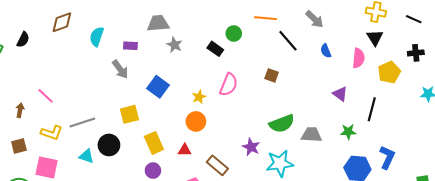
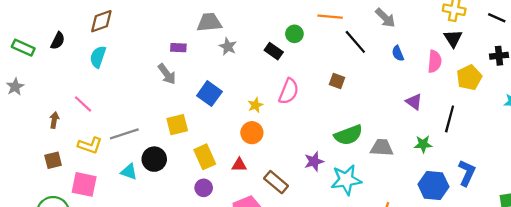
cyan semicircle: (97, 37) -> (98, 57), moved
purple star: (251, 147) -> (314, 161), turned 30

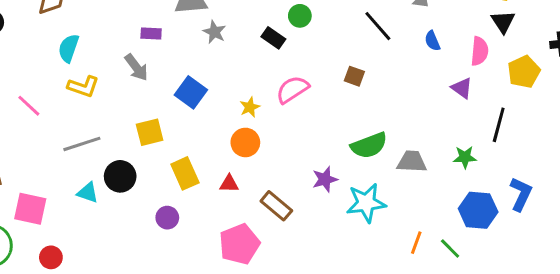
cyan semicircle: (98, 57) -> (69, 48), moved
pink semicircle: (289, 91) -> (292, 89), turned -145
purple triangle: (414, 102) -> (462, 88), moved
yellow L-shape: (90, 145) -> (83, 87), moved
purple circle: (204, 188) -> (167, 218), moved

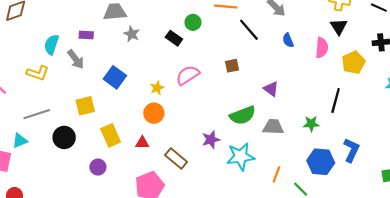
cyan semicircle: (69, 48) -> (51, 45), moved
brown square: (354, 76) -> (232, 66), turned -32
purple triangle: (462, 88) -> (271, 89), moved
cyan triangle: (88, 193) -> (20, 141), moved, turned -42
orange line: (416, 243) -> (276, 174), moved

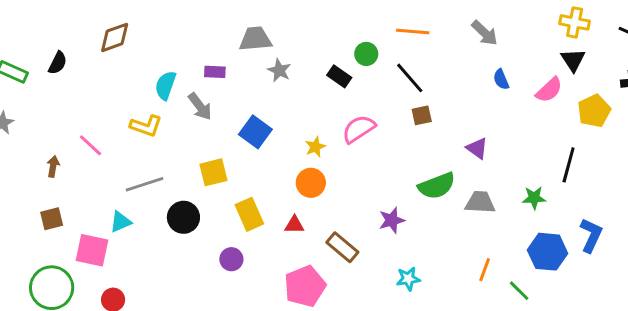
black line: (249, 30) -> (410, 78), moved
pink semicircle: (322, 48) -> (549, 90), turned 42
cyan star: (240, 156) -> (408, 279), moved, size x0.6

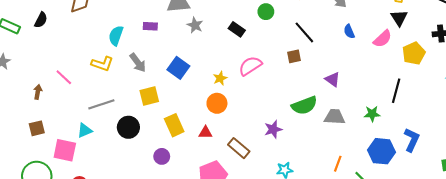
green circle: (366, 54) -> (266, 12), moved
black line: (410, 78) -> (304, 32), moved
gray arrow: (200, 106) -> (138, 63), moved

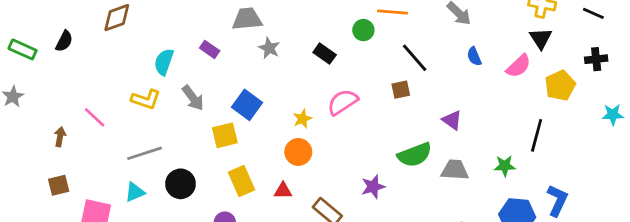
purple rectangle: (150, 26) -> (210, 49), turned 32
yellow square: (149, 96) -> (225, 135), moved
cyan triangle: (85, 130) -> (135, 192), moved

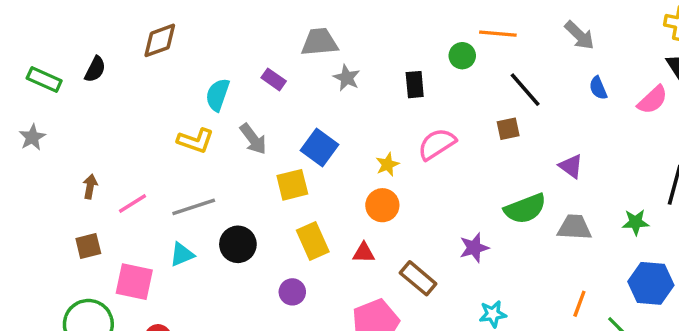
black rectangle: (325, 54) -> (415, 85), turned 50
pink line: (95, 117) -> (133, 204), moved, turned -75

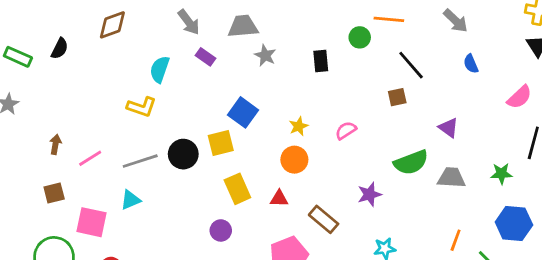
pink semicircle: (653, 100) -> (519, 97), moved
gray arrow: (253, 139) -> (189, 22), moved
pink semicircle: (437, 144) -> (346, 130), moved, size x0.7
black circle: (238, 244) -> (183, 154), moved

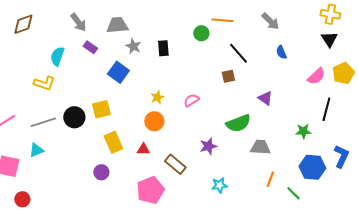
black rectangle: (321, 61) -> (163, 48), moved
blue square: (243, 112) -> (118, 72), moved
gray trapezoid: (451, 178) -> (260, 147), moved

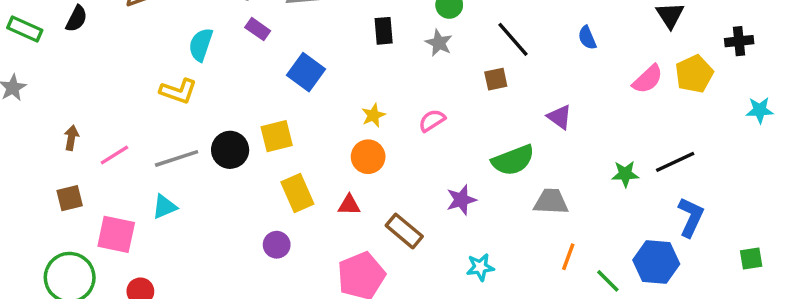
gray star: (133, 46) -> (439, 43), moved
black line: (326, 109) -> (675, 162), moved, turned 50
blue hexagon: (312, 167) -> (656, 262), moved

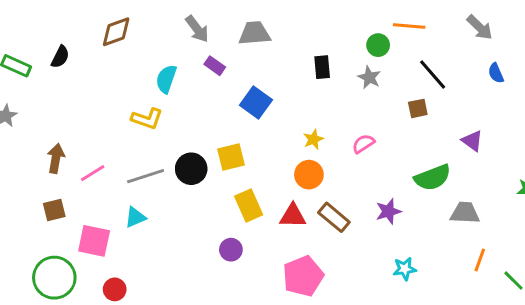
brown arrow: (71, 138) -> (56, 158), size x1.4
red triangle: (349, 205) -> (293, 216), size x1.4
brown rectangle: (404, 231) -> (334, 217), moved

